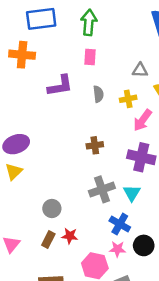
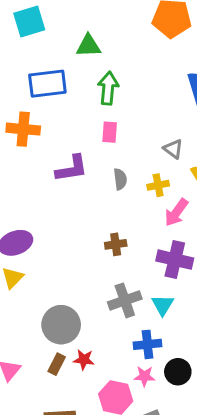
gray triangle: (140, 70) -> (173, 149), turned 35
gray circle: (52, 208) -> (61, 325), size x1.6
blue cross: (120, 224) -> (148, 344), turned -36

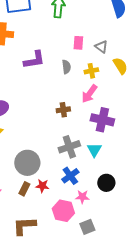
pink rectangle: (110, 132) -> (78, 43), moved
pink arrow: (176, 213) -> (89, 94), moved
blue cross: (148, 344) -> (70, 176), moved, turned -30
black circle: (178, 372) -> (106, 183), moved

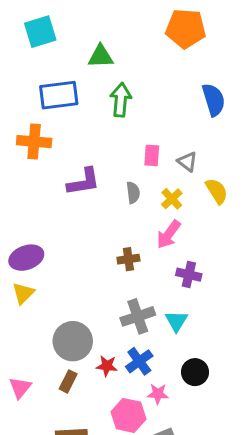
yellow cross: (91, 71) -> (172, 199), turned -32
purple cross: (102, 120) -> (189, 275), size x0.7
red star: (42, 186) -> (107, 366), moved

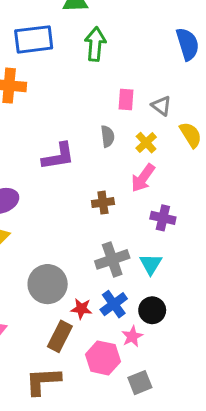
purple L-shape: (84, 182) -> (58, 156), moved
black circle: (195, 372) -> (152, 310), moved
brown rectangle: (68, 381) -> (60, 336), moved, size x1.4
pink star: (158, 394) -> (132, 336), turned -30

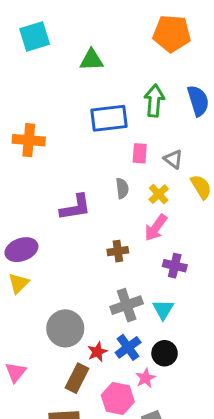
blue rectangle: (34, 39) -> (109, 118), moved
green arrow: (95, 44) -> (154, 101), moved
red star: (81, 309) -> (97, 352), turned -30

